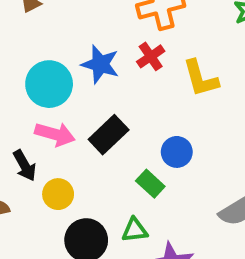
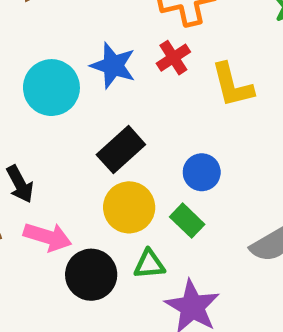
pink arrow: (55, 134) -> (48, 237), moved
green rectangle: (150, 184) -> (187, 221), moved
yellow circle: (58, 194) -> (129, 207), moved, size x1.4

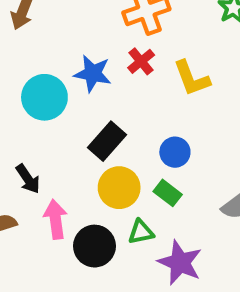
pink arrow: (48, 237) -> (55, 219), turned -108

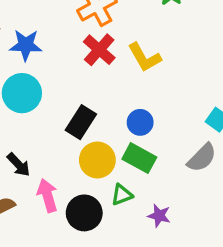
red cross: (141, 61) -> (99, 50), size x1.4
blue star: (93, 73) -> (26, 45), moved
green rectangle: (168, 193) -> (139, 158), size x1.4
purple star: (180, 263) -> (159, 216), size x0.6

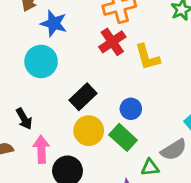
green triangle: (122, 195) -> (150, 167), moved

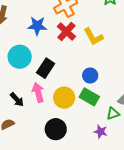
blue star: (54, 23) -> (37, 26), moved
black rectangle: (83, 97) -> (46, 68), moved
pink arrow: (41, 149) -> (38, 92), moved

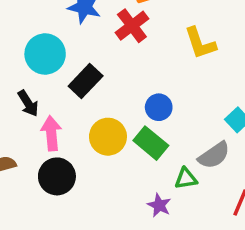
yellow L-shape: (93, 37) -> (200, 43), moved
pink arrow: (38, 92) -> (51, 133), moved
black arrow: (17, 100) -> (28, 103), moved
black circle: (56, 129) -> (57, 176), moved

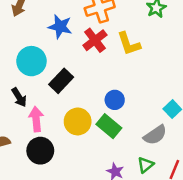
yellow L-shape: (200, 43) -> (129, 44), moved
green triangle: (186, 179) -> (146, 165), moved, turned -30

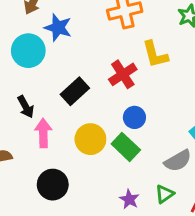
blue star: (60, 27) -> (58, 28), moved
red cross: (95, 40) -> (123, 74), moved
cyan circle: (31, 61) -> (28, 51), moved
black circle: (40, 151) -> (53, 185), moved

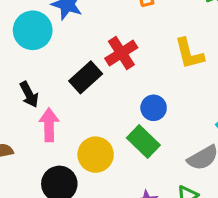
yellow L-shape: (155, 54) -> (189, 54), moved
red cross: (123, 74) -> (121, 53), moved
yellow circle: (90, 139) -> (96, 155), moved

